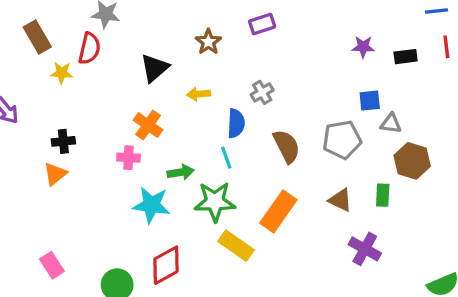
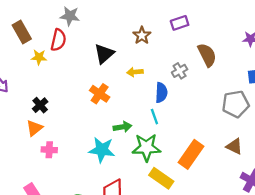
black cross: (63, 141) -> (40, 105), turned -35
brown semicircle: (287, 146) -> (207, 55), moved
pink cross: (129, 158) -> (49, 150), moved

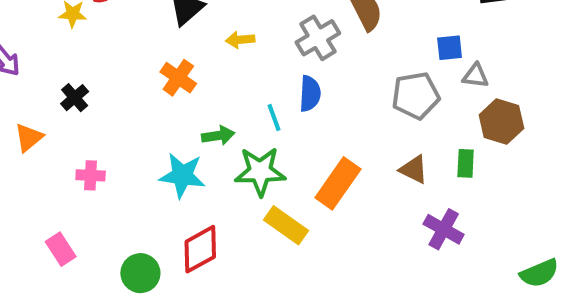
gray cross: (180, 71) -> (318, 38), size x1.5
blue semicircle: (161, 93) -> (310, 94), moved
orange triangle: (34, 128) -> (29, 137), moved

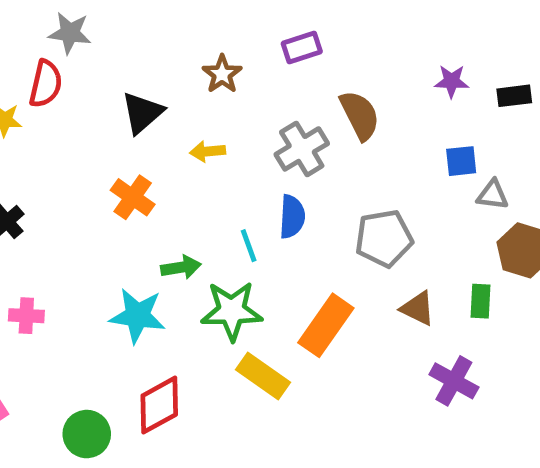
gray pentagon: (416, 96) -> (384, 238), moved

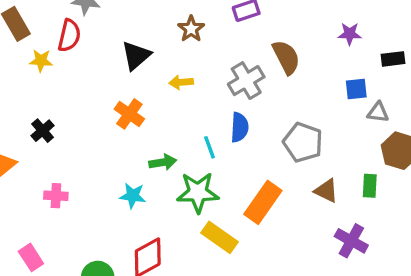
black rectangle: (514, 96) -> (393, 59), moved
gray pentagon: (384, 238) -> (303, 142), turned 30
cyan star: (137, 316) -> (133, 196), size x0.7

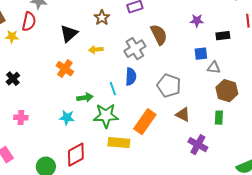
green rectangle: (370, 186) -> (219, 118), moved
yellow rectangle: (219, 237) -> (119, 143), turned -30

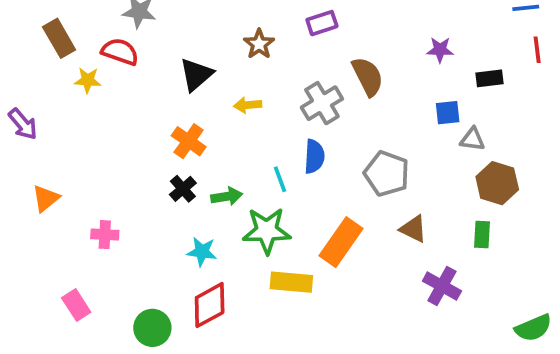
red semicircle: (29, 22) -> (120, 52), turned -84
black cross: (13, 79) -> (183, 189), moved
cyan star: (67, 118) -> (202, 252), moved

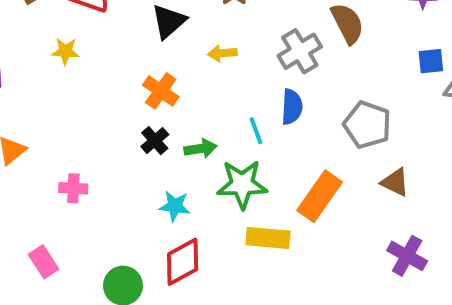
yellow star: (88, 80) -> (65, 51), moved
purple cross: (442, 286) -> (407, 256), moved

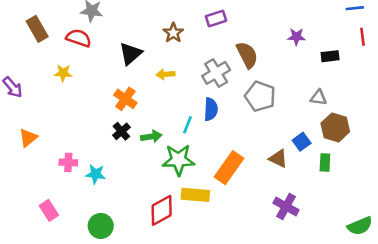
blue square: (431, 61) -> (302, 142), moved, turned -30
gray pentagon: (367, 125) -> (260, 96), moved
cyan line: (256, 131) -> (188, 125), turned 42
cyan star: (175, 206) -> (96, 174), moved
red diamond: (183, 262) -> (162, 210), moved

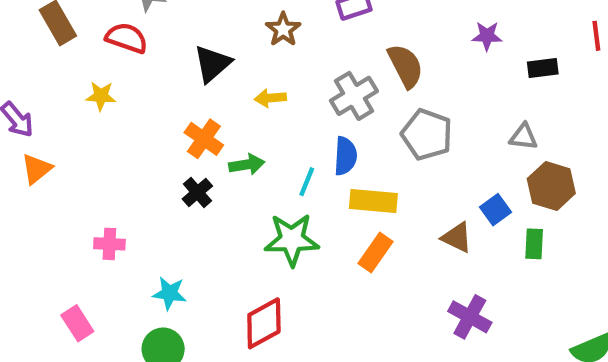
green arrow: (151, 137) -> (247, 165), moved
orange triangle: (28, 138) -> (37, 169), moved
orange rectangle: (229, 168) -> (375, 252), size x0.7
cyan star: (96, 174) -> (170, 293), moved
yellow rectangle: (195, 195) -> (373, 201), moved

